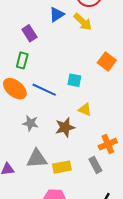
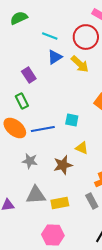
green rectangle: (22, 60) -> (22, 101), turned -42
blue line: (44, 90) -> (43, 129), turned -35

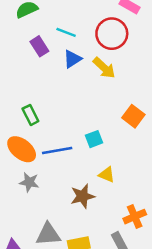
purple rectangle: (29, 75) -> (39, 46), moved
cyan square: (72, 120) -> (94, 139), turned -32
gray star: (30, 161) -> (29, 182), moved

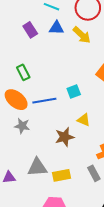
purple rectangle: (39, 46) -> (30, 30), moved
blue triangle: (72, 59) -> (56, 28), turned 35

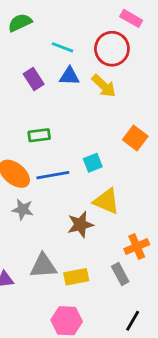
green rectangle: (23, 72) -> (39, 135), moved, turned -70
yellow triangle: (84, 120) -> (106, 201), size x1.5

